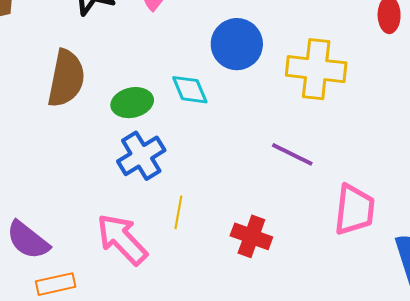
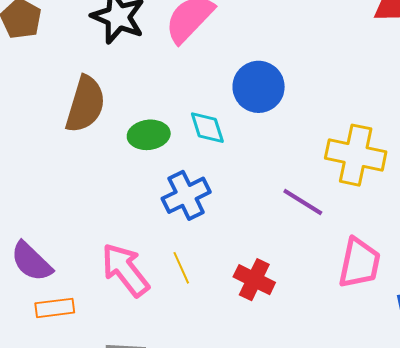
yellow cross: (316, 69) -> (356, 155), moved
blue cross: (141, 156) -> (186, 195), moved
yellow line: (178, 212) -> (181, 268), moved, turned -40

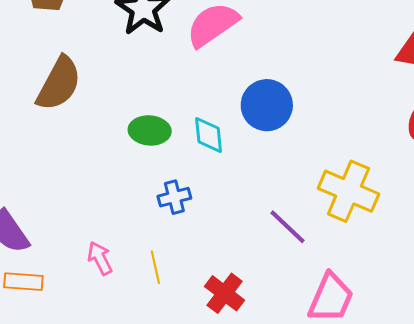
brown semicircle: (85, 104) -> (59, 84), moved
blue cross: (186, 195) -> (174, 197), size x0.7
pink arrow: (125, 270) -> (100, 258), size x0.6

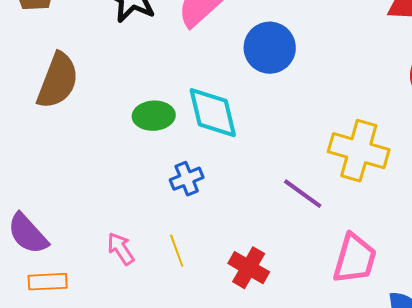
blue circle: (267, 105) -> (270, 48), moved
cyan diamond: (209, 135) -> (213, 113), size x1.5

